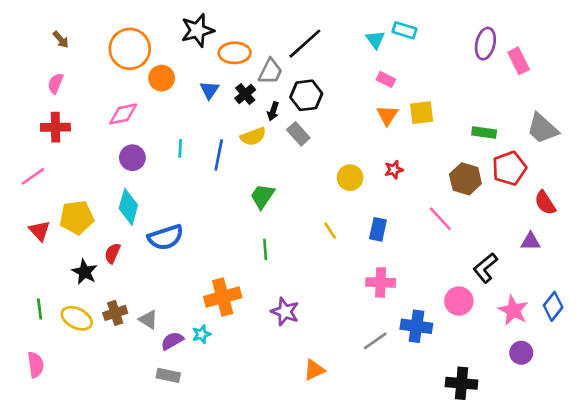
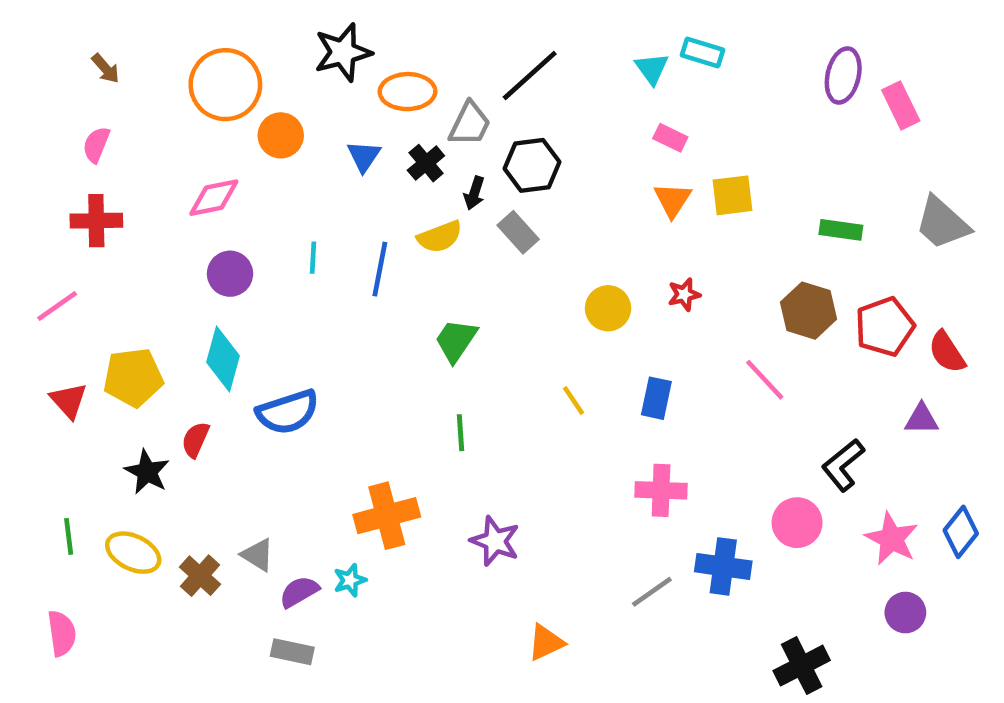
red pentagon: (509, 168) -> (885, 327), moved
brown cross: (115, 313) -> (200, 576), moved, turned -30
black cross: (462, 383) -> (802, 666), turned -32

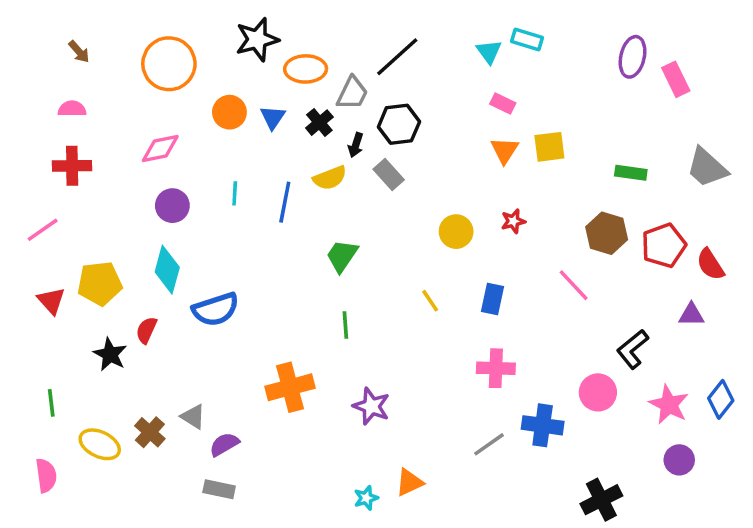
orange circle: (281, 135) -> (229, 112), moved
pink semicircle: (96, 145) -> (72, 109), turned 68
yellow ellipse: (133, 553) -> (100, 444), moved
cyan star: (350, 580) -> (366, 498), moved

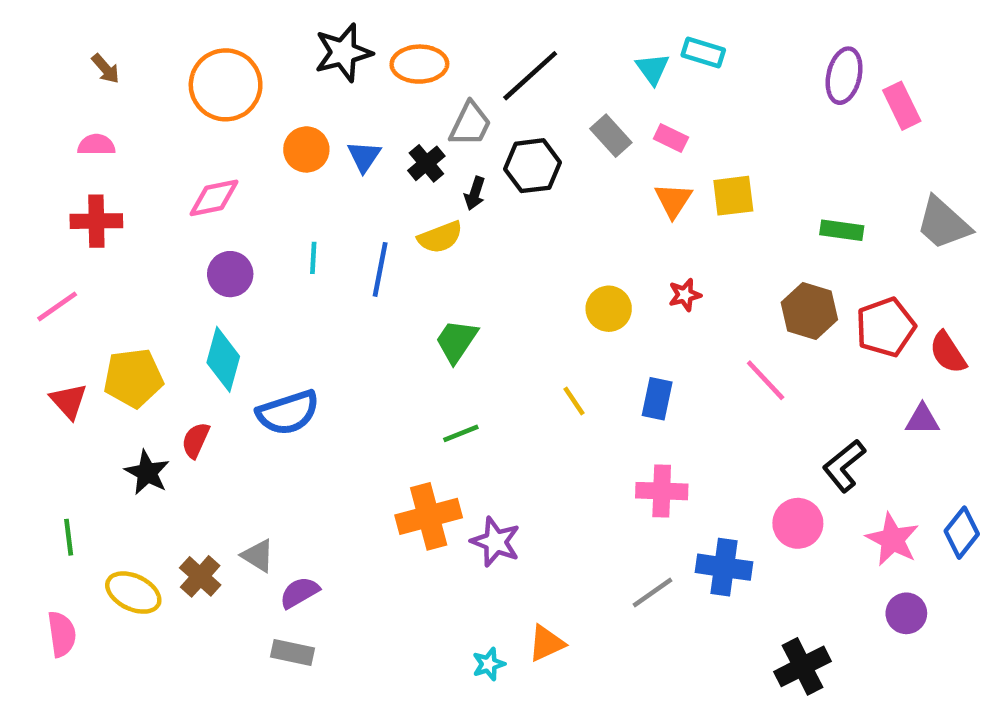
orange ellipse: (306, 69) -> (419, 64), moved
gray rectangle: (389, 174) -> (611, 136), moved
green line: (345, 325) -> (461, 433), turned 72
orange cross: (290, 387) -> (429, 516), moved

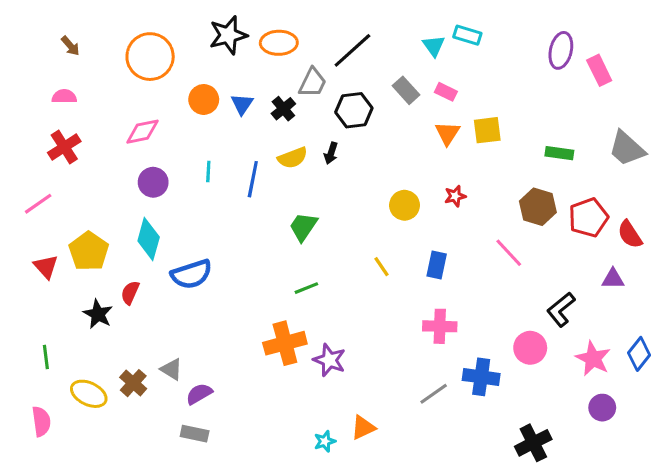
black arrow: (475, 193) -> (331, 153), moved
red cross: (96, 221) -> (64, 147), turned -32
yellow pentagon: (133, 378) -> (89, 251), turned -30

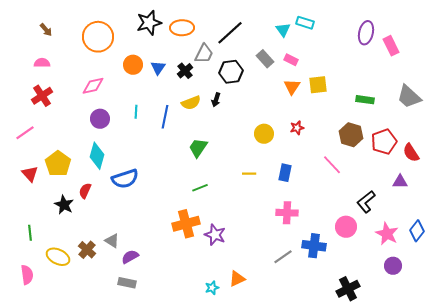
yellow line: (382, 267) -> (249, 174), turned -56

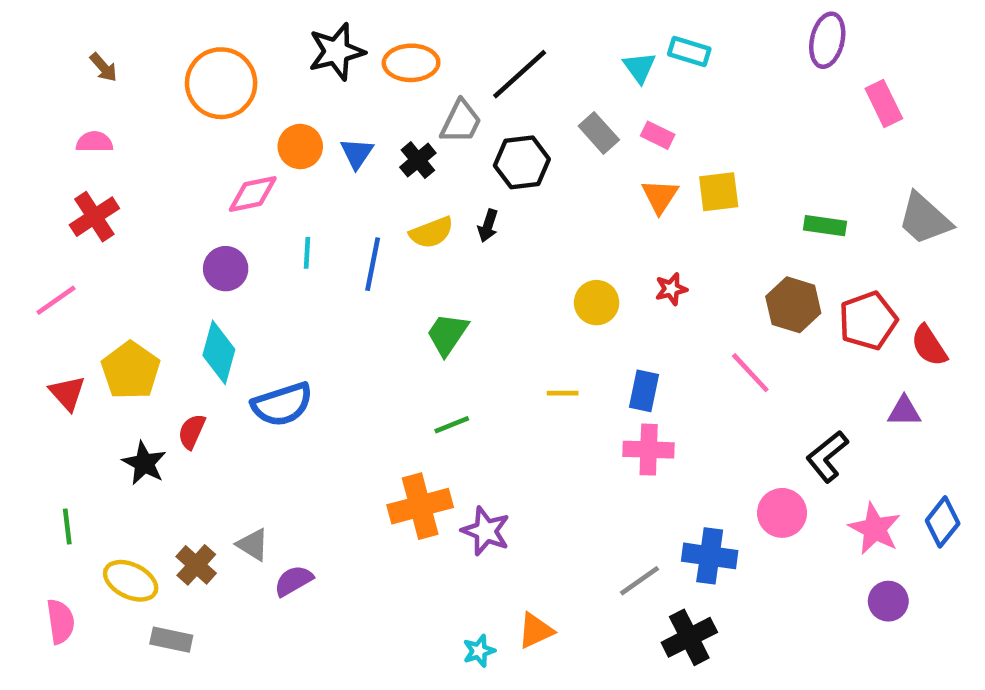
purple ellipse: (366, 33) -> (827, 40), moved
pink diamond: (93, 86) -> (253, 194), moved
pink cross: (287, 213) -> (649, 450), moved
gray rectangle: (127, 283) -> (171, 640), moved
black cross: (348, 289) -> (689, 637), moved

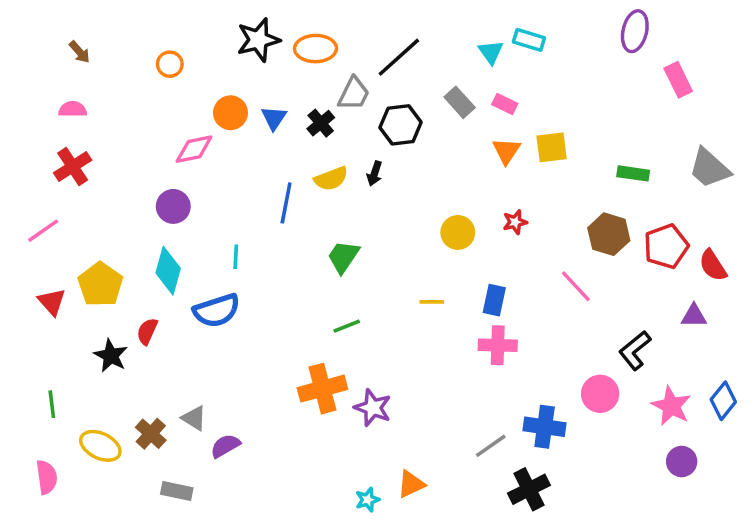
orange circle: (221, 83) -> (170, 64), size x0.5
cyan line: (307, 253) -> (236, 257), moved
gray rectangle: (171, 640) -> (177, 491), moved

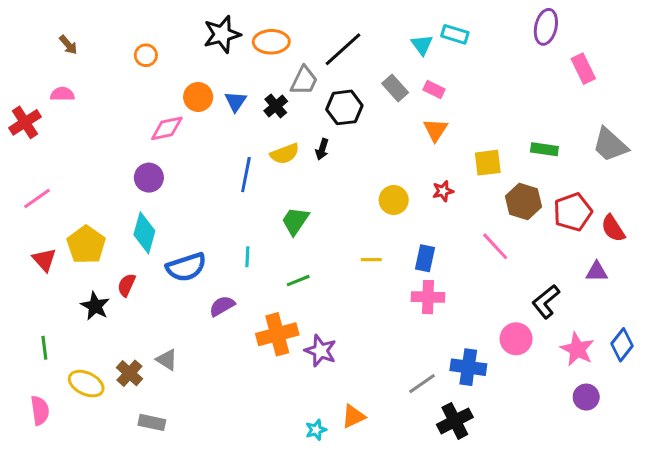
yellow square: (552, 147) -> (488, 163), moved
red cross: (73, 167) -> (25, 122), moved
cyan line: (236, 257) -> (247, 257), moved
purple semicircle: (225, 446) -> (222, 306), moved

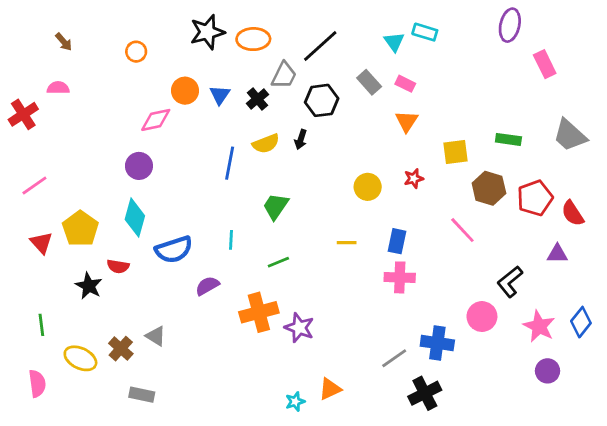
red semicircle: (126, 285) -> (118, 266), turned -105

